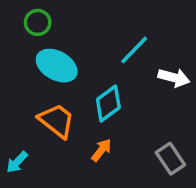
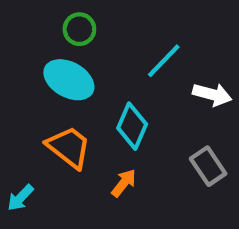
green circle: (38, 22) -> (79, 29), moved
cyan diamond: (108, 103) -> (132, 126), turned -30
gray rectangle: (170, 159) -> (208, 166), moved

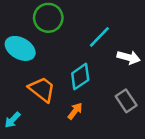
green circle: (79, 29) -> (48, 18), size x1.5
cyan ellipse: (69, 80) -> (20, 48), moved
cyan diamond: (132, 126) -> (80, 77), turned 32

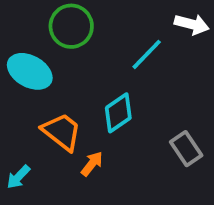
white arrow: (129, 57) -> (192, 24), moved
orange arrow: (75, 111) -> (92, 164), moved

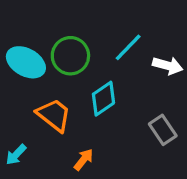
white arrow: (192, 24) -> (168, 66), moved
green circle: (71, 26) -> (70, 56), moved
orange arrow: (92, 164) -> (84, 160), moved

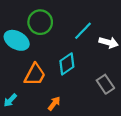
green circle: (70, 56) -> (40, 22), moved
orange trapezoid: (54, 115) -> (35, 75), turned 80

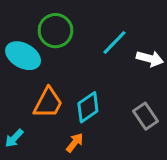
cyan diamond: (67, 64) -> (88, 107), moved

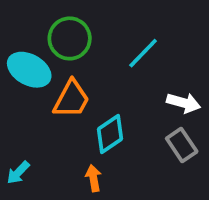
white arrow: (150, 59) -> (184, 103), moved
orange trapezoid: (48, 103) -> (71, 99), moved
orange arrow: (75, 143) -> (93, 178), turned -48

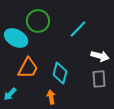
orange trapezoid: (71, 99) -> (28, 68), moved
cyan diamond: (110, 134) -> (60, 73), turned -40
gray rectangle: (182, 145) -> (99, 79), turned 30

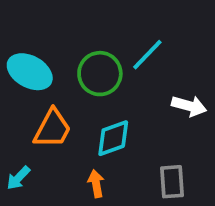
green circle: (38, 21) -> (100, 74), moved
cyan diamond: (60, 73) -> (113, 138), turned 55
gray rectangle: (99, 79) -> (172, 182), moved

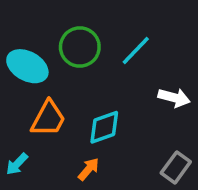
green circle: (100, 74) -> (80, 47), moved
gray rectangle: (172, 182) -> (176, 167), moved, turned 40
orange arrow: (96, 184) -> (89, 169), turned 50

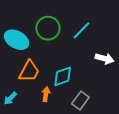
gray rectangle: (176, 167) -> (80, 100), moved
orange arrow: (89, 169) -> (46, 94), moved, turned -32

